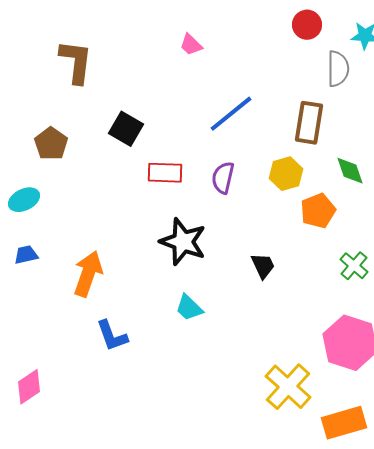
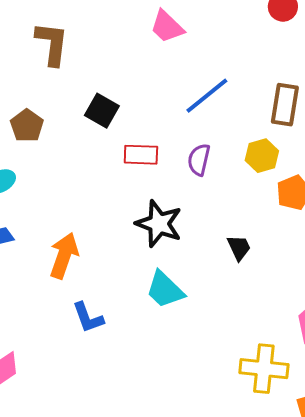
pink trapezoid: (191, 45) -> (167, 27), size x1.5
cyan trapezoid: (189, 308) -> (165, 290), size x1.4
yellow cross: (288, 387) -> (264, 369), turned -36

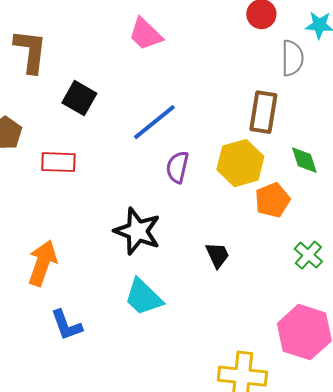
blue line: (207, 96) -> (154, 122), moved
black square: (102, 111) -> (79, 98), moved
red rectangle: (141, 155) -> (58, 162), moved
yellow hexagon: (262, 156) -> (240, 163), size x1.4

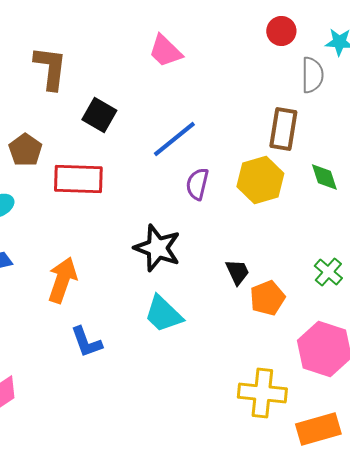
red rectangle: (58, 162) -> (78, 179), size x1.4
orange pentagon: (272, 200) -> (267, 298), moved

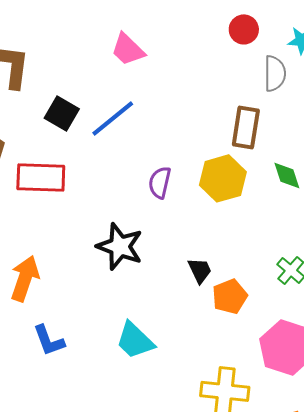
blue line: (174, 139) -> (113, 118), moved
cyan trapezoid: (163, 314) -> (135, 340), moved

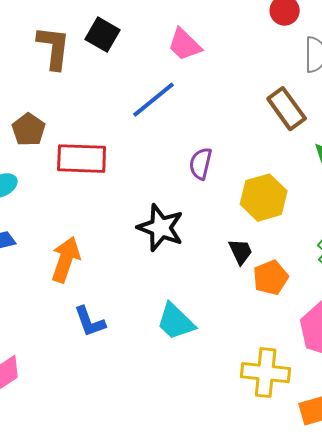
pink trapezoid: (128, 49) -> (185, 45), moved
black square: (62, 113) -> (103, 35), moved
brown rectangle: (246, 127) -> (287, 109), turned -45
yellow hexagon: (223, 178) -> (264, 198), moved

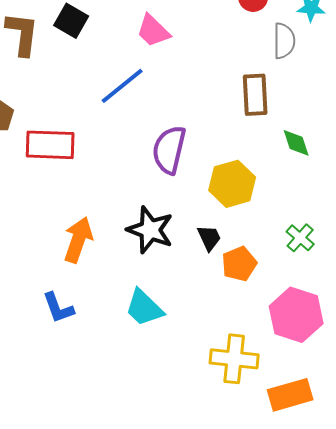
brown rectangle: (287, 109) -> (255, 95), turned 33
purple semicircle: (201, 164) -> (169, 150), size x1.5
black star: (161, 228) -> (150, 230), moved
orange arrow: (66, 260) -> (78, 240), moved

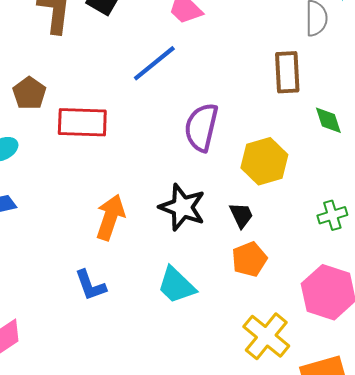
green cross: (300, 238) -> (332, 215), turned 32
orange pentagon: (239, 264) -> (249, 259), moved
yellow cross: (234, 359) -> (266, 336), turned 33

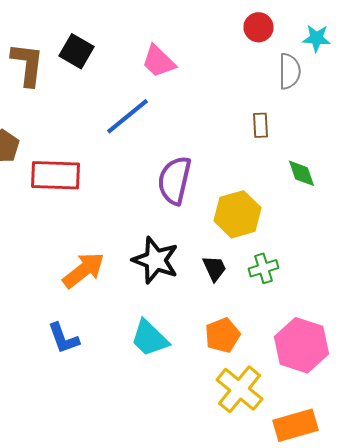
brown rectangle: (287, 72) -> (260, 125), size x0.6
green cross: (332, 215) -> (264, 268), moved
orange arrow: (110, 217) -> (84, 270), turned 33
orange pentagon: (249, 259) -> (222, 335), moved

